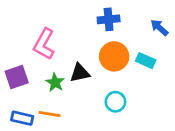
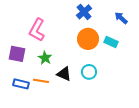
blue cross: (109, 19) -> (84, 12), turned -35
black triangle: (80, 73) -> (64, 74), moved, turned 35
purple square: (17, 77) -> (17, 54), turned 30

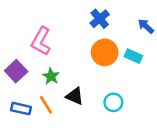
purple square: (17, 54) -> (16, 71), turned 36
cyan circle: (89, 72) -> (113, 102), moved
orange line: (41, 81) -> (46, 105), turned 49

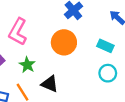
orange circle: (105, 52) -> (64, 42), moved
cyan circle: (113, 102) -> (108, 73), moved

